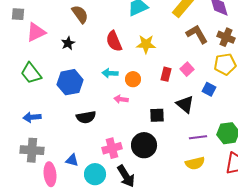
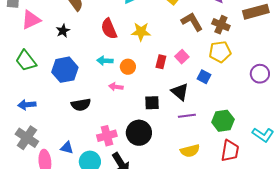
purple line: (198, 137) -> (187, 116), moved
gray cross: (32, 150) -> (27, 138), turned 30

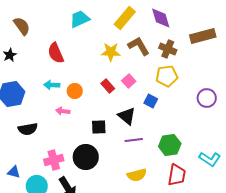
yellow star: (141, 32) -> (111, 52), moved
red rectangle: (161, 62) -> (108, 86), turned -56

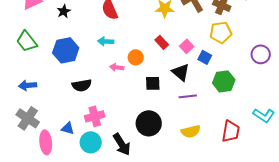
pink square: (129, 81) -> (187, 46), moved
orange circle: (75, 91) -> (136, 57), moved
green hexagon: (170, 145) -> (224, 81), moved
black circle: (86, 157) -> (149, 123), moved
pink cross: (54, 160) -> (95, 116), moved

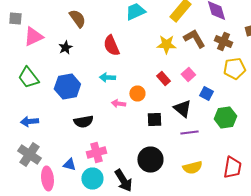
yellow pentagon: (221, 32) -> (234, 68), moved
pink square: (187, 46) -> (188, 74), moved

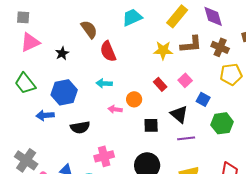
gray square: (15, 18) -> (23, 17), moved
brown semicircle: (77, 18) -> (89, 29), moved
brown L-shape: (194, 38) -> (191, 44), turned 115
blue arrow: (29, 122) -> (45, 115), moved
pink cross: (96, 152) -> (104, 156), moved

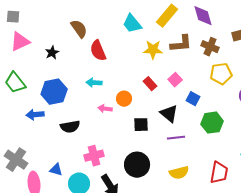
cyan trapezoid: (132, 17) -> (132, 24), moved, turned -105

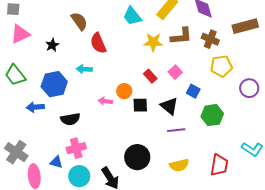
cyan arrow: (94, 83) -> (84, 69), moved
black square: (141, 125) -> (140, 105), moved
pink cross: (94, 156) -> (76, 148), moved

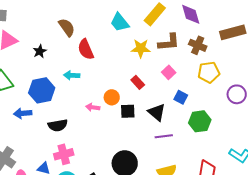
pink square: (175, 72) -> (169, 72), moved

